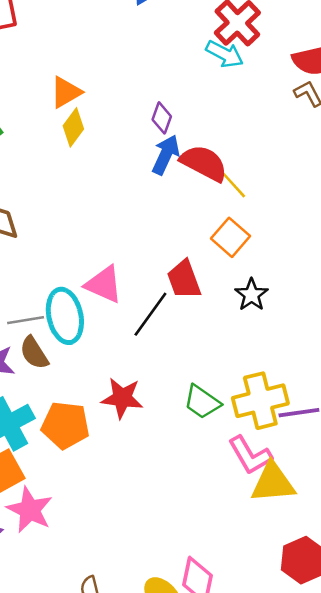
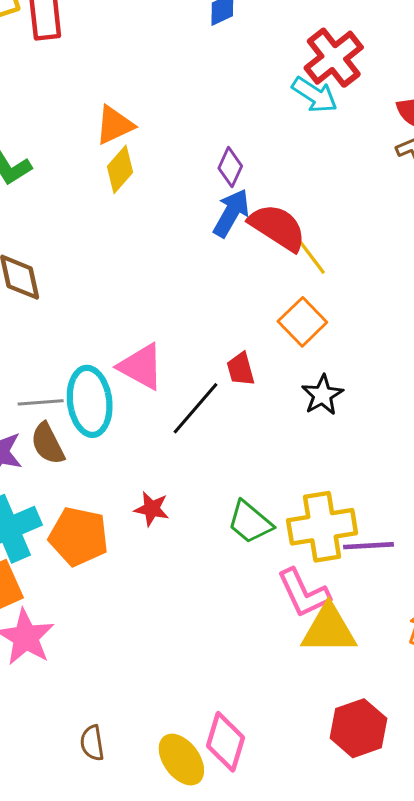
red trapezoid: (184, 280) -> (241, 369), size x0.7
red star: (122, 398) -> (152, 509), size x0.7

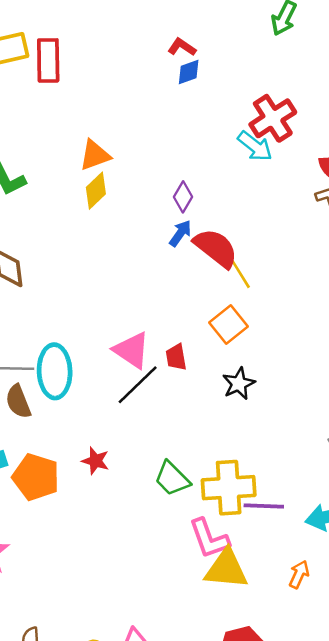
blue arrow: (231, 213) -> (180, 233), size x0.7
pink triangle: (141, 367) -> (132, 350), moved

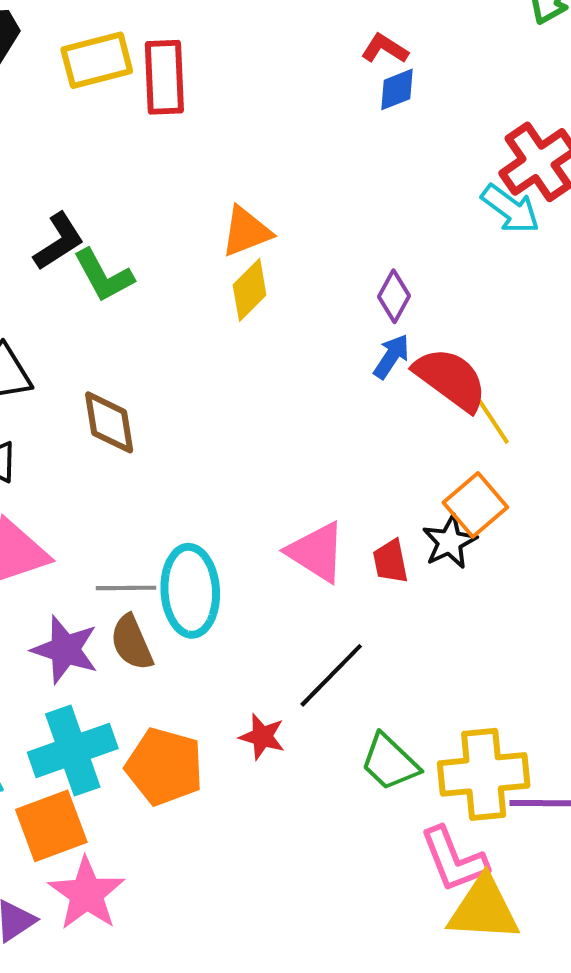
black star: (239, 384) -> (450, 542), moved
black line: (138, 385) -> (331, 675), moved

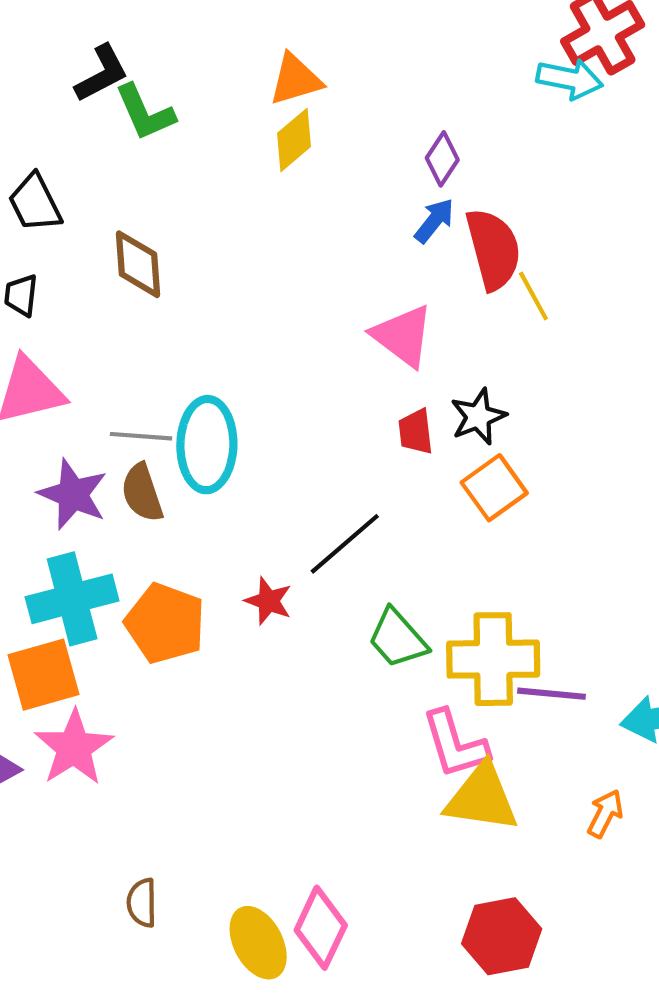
cyan arrow: (510, 209) -> (570, 79), turned -30
red semicircle: (451, 379) -> (493, 249), turned 34
orange square: (475, 505) -> (494, 488), moved
pink triangle: (316, 552) -> (403, 336), moved

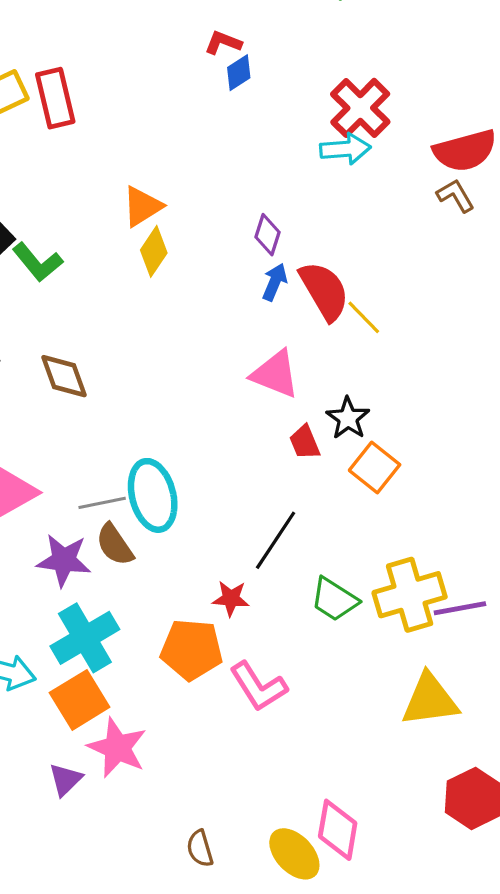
orange pentagon: (165, 623) -> (192, 650), moved
pink L-shape: (455, 744) -> (258, 686), moved

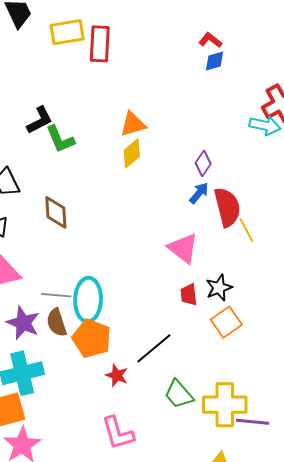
orange pentagon: (192, 650) -> (92, 339), moved

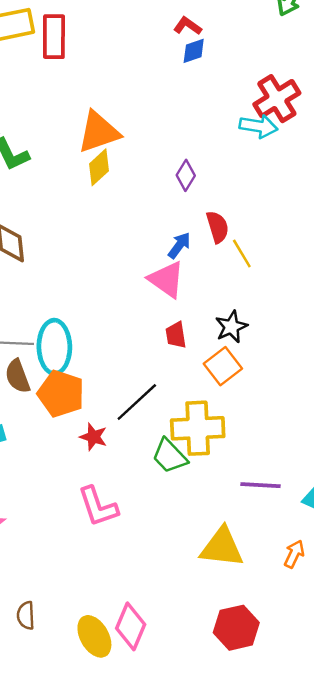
orange triangle: (133, 124) -> (99, 132), size x1.4
blue arrow: (199, 193) -> (179, 245), moved
red semicircle: (227, 207) -> (218, 227), size x0.7
black star: (219, 288) -> (231, 327), moved
yellow cross: (225, 405) -> (198, 428), moved

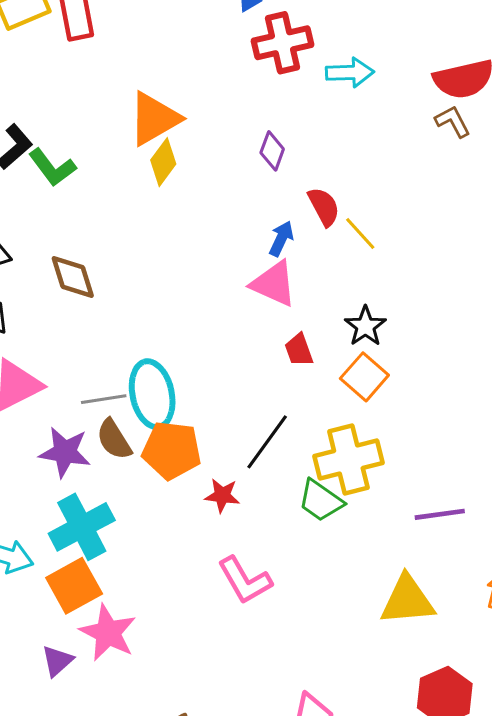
red cross: (277, 99) -> (282, 43), moved, turned 30

